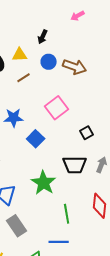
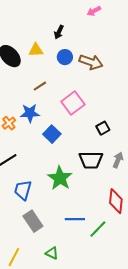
brown line: (24, 78) -> (40, 86), moved
green line: (67, 214) -> (98, 229), moved, turned 54
blue line: (59, 242) -> (75, 219), moved

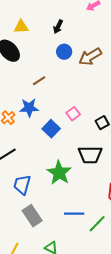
yellow triangle: (36, 50) -> (21, 27), moved
brown arrow: (91, 62) -> (90, 57), turned 130
pink square: (73, 103) -> (73, 114), moved, size x0.6

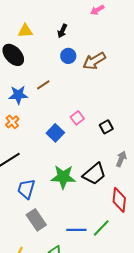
blue star: (29, 108) -> (18, 95), moved
black trapezoid: (90, 155) -> (94, 174), moved, turned -40
green star: (59, 173) -> (63, 177), turned -30
blue line: (74, 214) -> (76, 230), moved

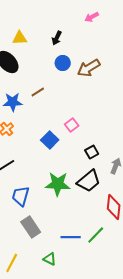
black square: (106, 127) -> (92, 152), moved

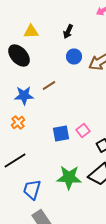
pink square: (72, 125) -> (83, 130), moved
blue square: (50, 140) -> (61, 134), turned 36

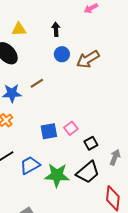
black arrow: (68, 32) -> (56, 29), turned 152
blue trapezoid: (32, 190) -> (30, 165), moved, turned 45

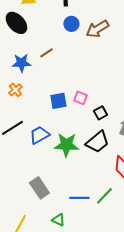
pink square: (71, 128) -> (80, 98), turned -32

